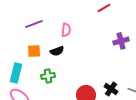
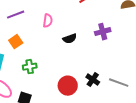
orange square: (34, 51) -> (16, 42), turned -32
black semicircle: (57, 51) -> (70, 39), moved

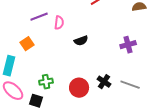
purple line: (16, 15) -> (39, 17), moved
purple cross: (103, 32) -> (128, 45), moved
green cross: (30, 67) -> (46, 82), moved

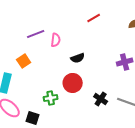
green cross: (46, 82) -> (51, 98), moved
red circle: (79, 88) -> (73, 83), moved

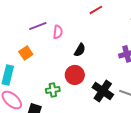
black semicircle: (78, 58) -> (80, 50), turned -40
black cross: (101, 99) -> (103, 91), size x1.5

